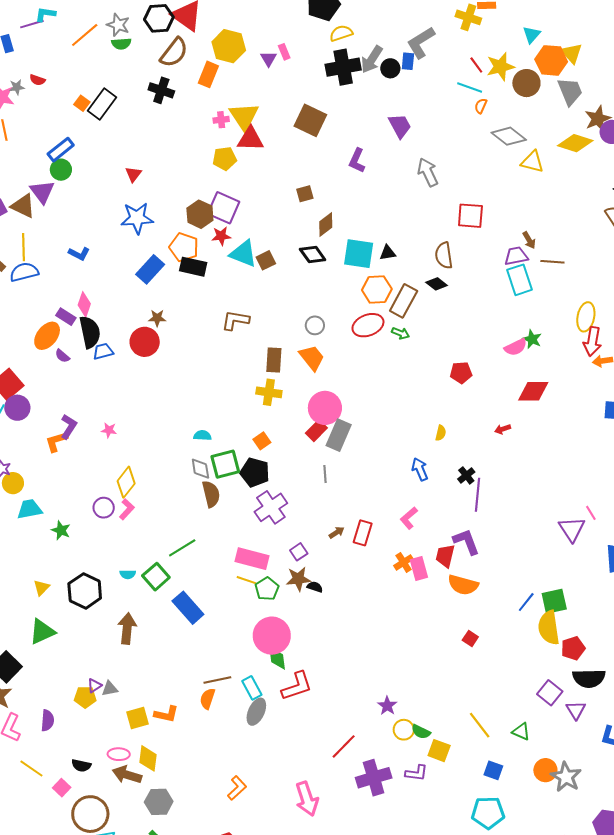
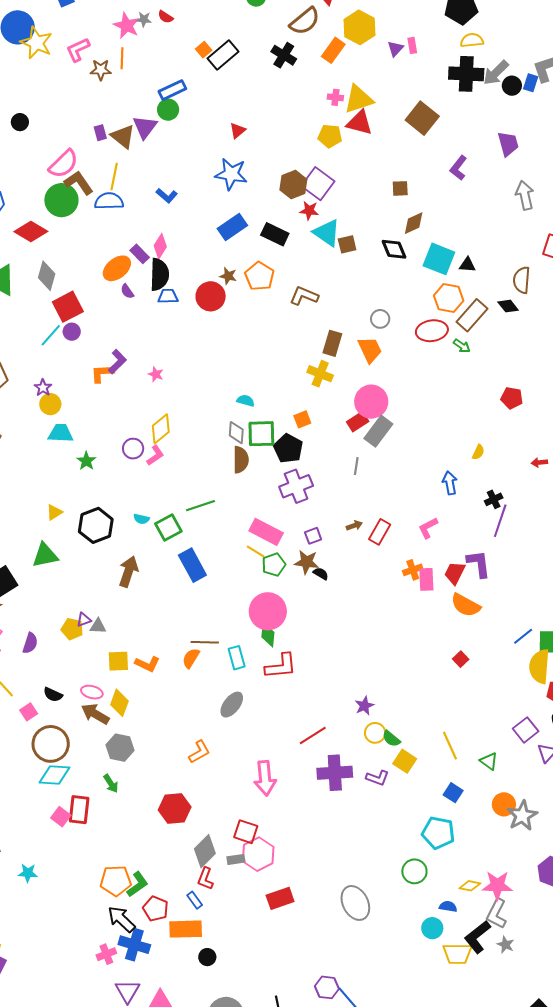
yellow triangle: (244, 116) -> (358, 99), turned 32
orange pentagon: (184, 247) -> (260, 276), moved
purple circle: (17, 408) -> (72, 332), size x0.7
gray ellipse: (256, 712) -> (232, 705), moved

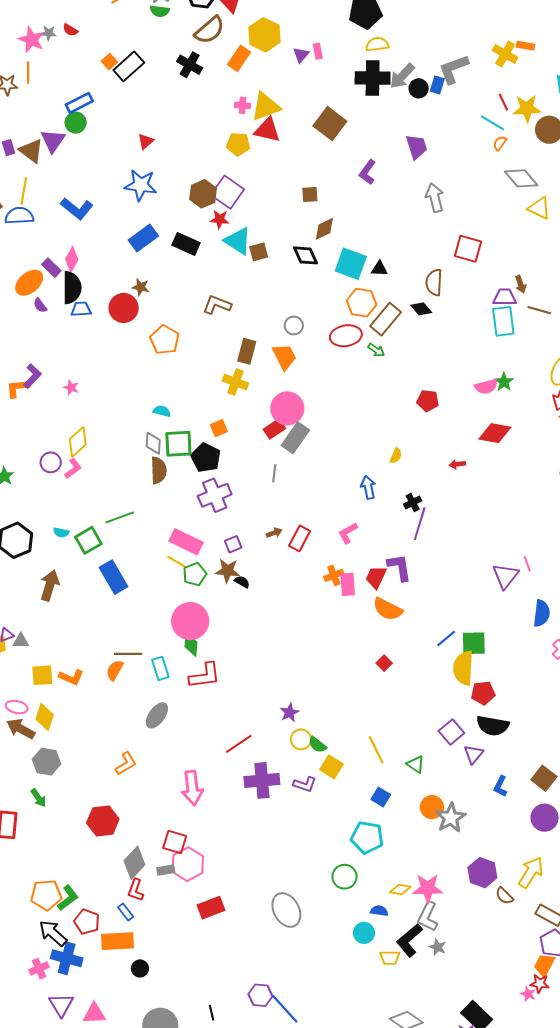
blue L-shape: (167, 196) -> (77, 209), size x1.5
orange pentagon: (260, 276) -> (165, 340), moved
yellow trapezoid: (457, 954) -> (390, 958), size x0.7

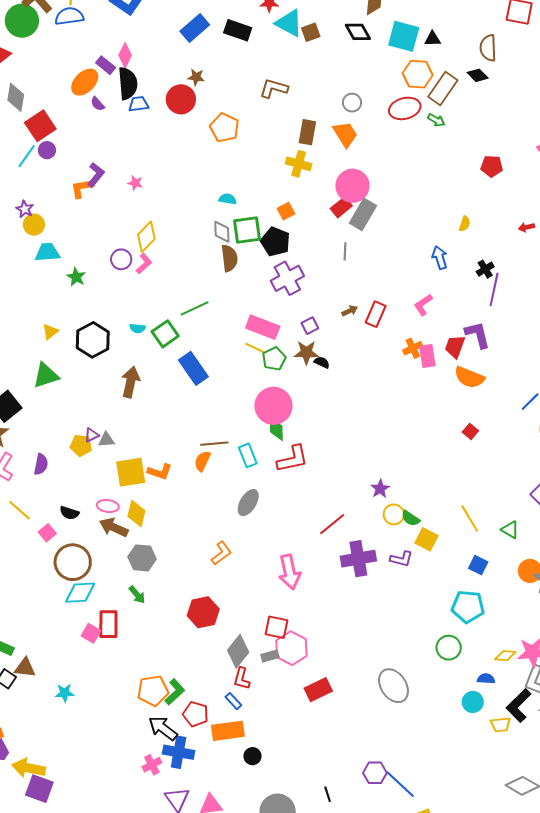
yellow square: (42, 675) -> (131, 472), size x1.4

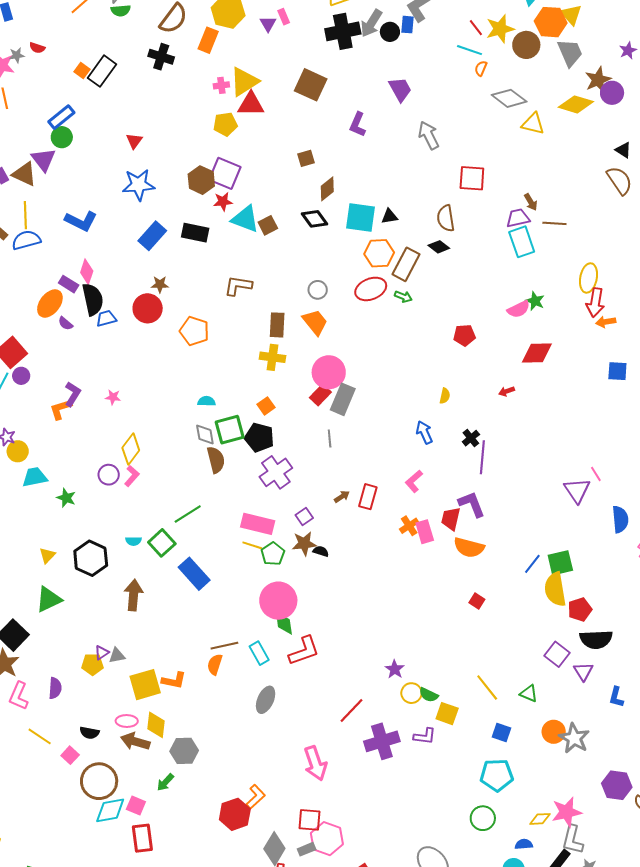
orange L-shape: (221, 553) -> (256, 797), moved
gray hexagon: (142, 558) -> (184, 751), moved
green arrow: (137, 595) -> (165, 782), moved, turned 90
pink square: (91, 633) -> (136, 806), moved

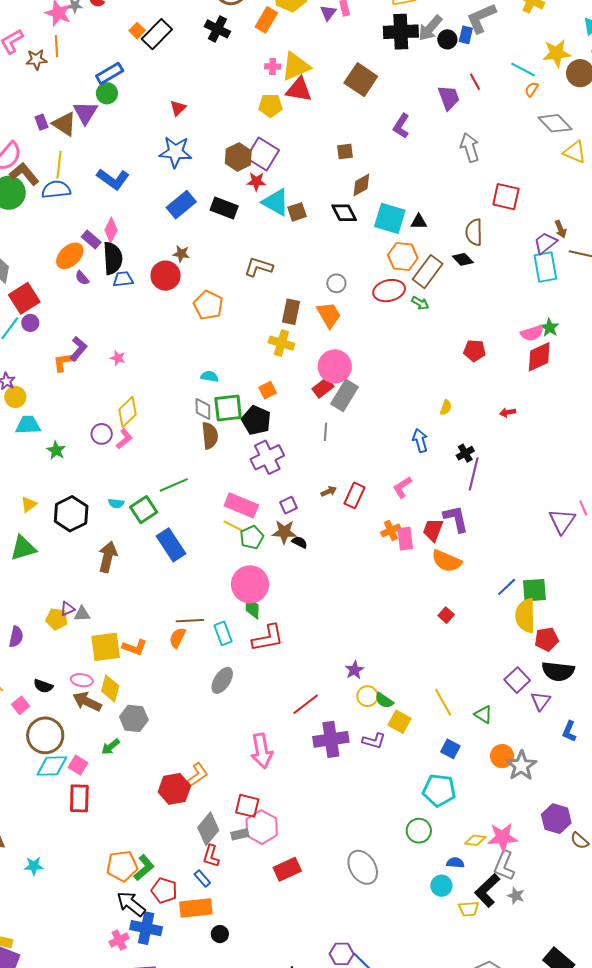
red line: (476, 28) -> (475, 82), moved
purple trapezoid: (518, 218) -> (545, 243), turned -35
red diamond: (537, 353) -> (539, 357), moved, turned -32

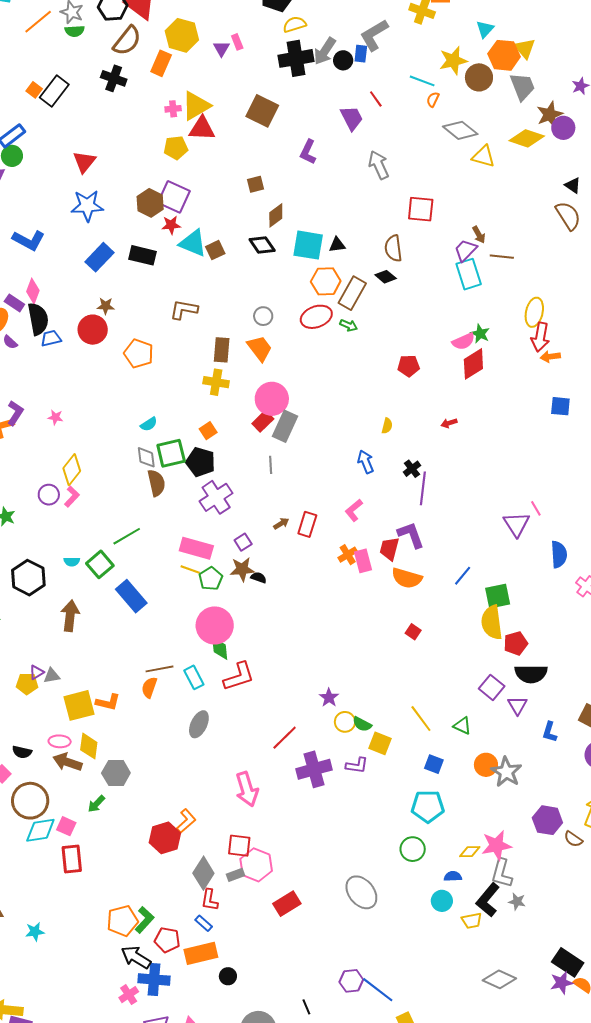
red triangle: (178, 108) -> (84, 162), size x1.4
cyan semicircle: (210, 376) -> (149, 424), turned 144
blue line: (507, 587) -> (463, 576), moved

